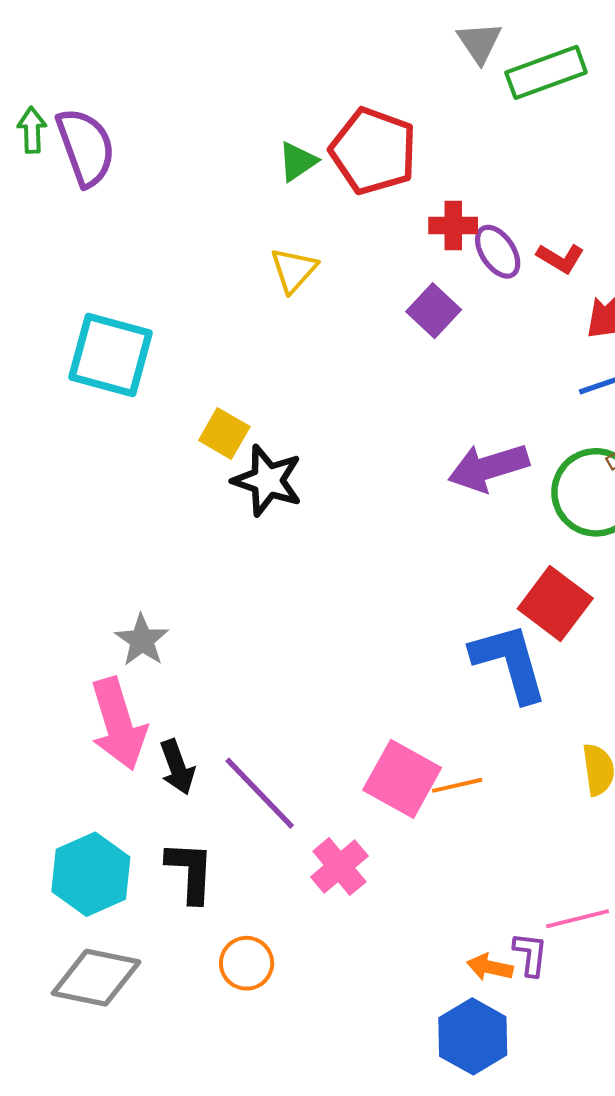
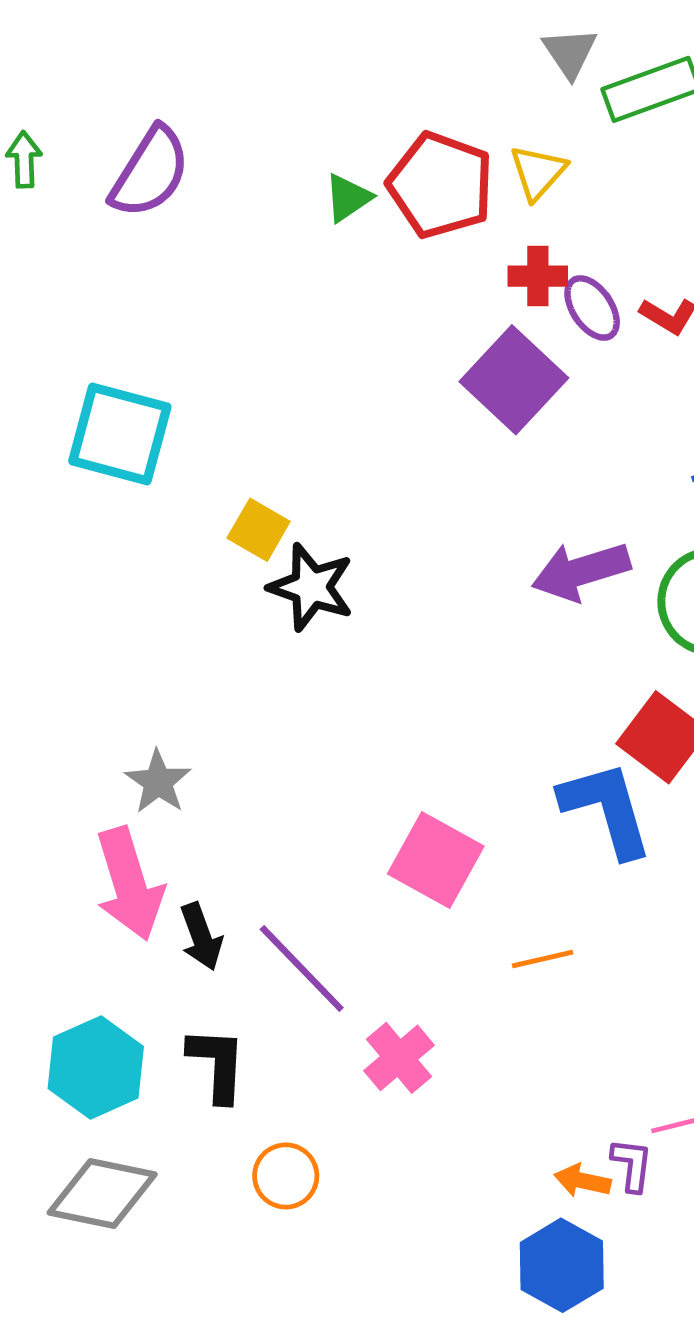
purple semicircle: (86, 147) -> (150, 172), moved, turned 52
yellow triangle: (294, 270) -> (538, 172), moved
purple square: (434, 311) -> (514, 380), size x1.6
pink square: (402, 779) -> (436, 860), moved

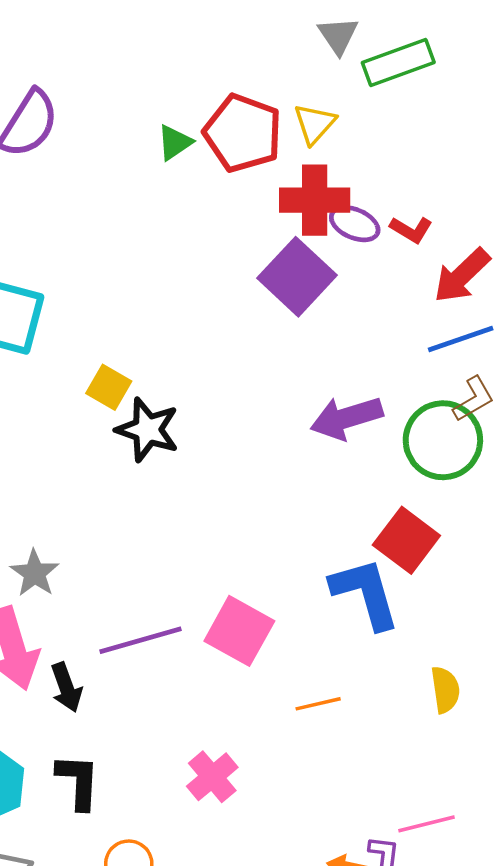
red cross: (538, 276) -> (315, 200), size x1.6
purple ellipse: (592, 308) -> (355, 224), turned -33
purple line: (302, 969) -> (140, 640), moved, turned -62

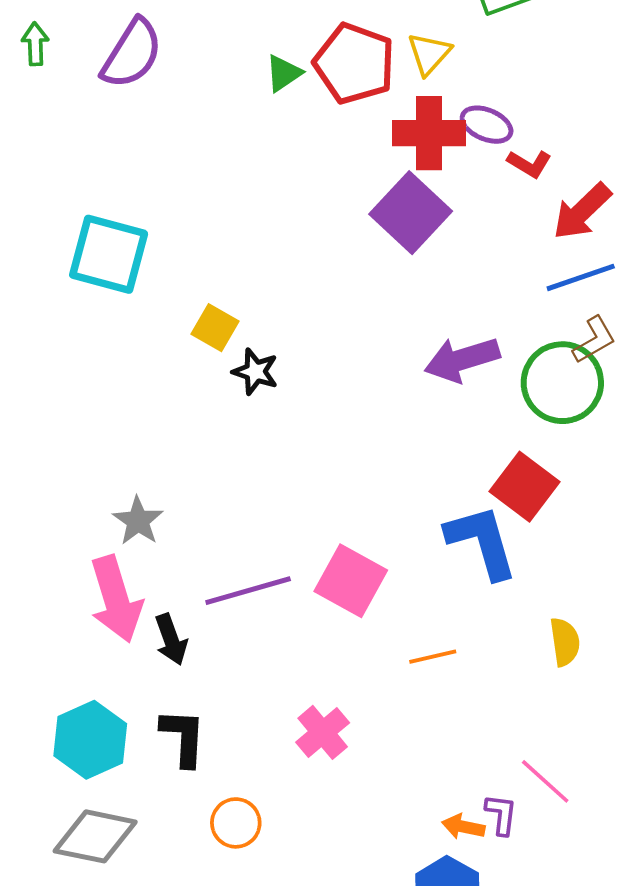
purple ellipse: (355, 224) -> (487, 125), moved
black star: (148, 430) -> (255, 372), size x0.7
pink line: (426, 824) -> (545, 781), turned 56

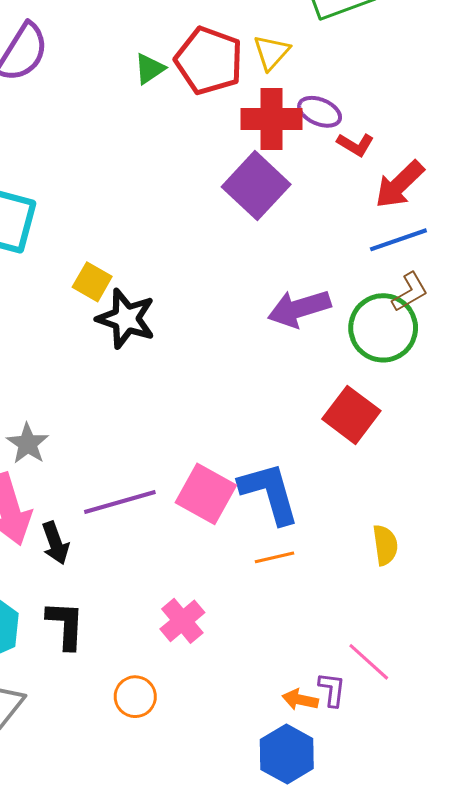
black star: (255, 372) -> (126, 319), size x1.5
blue L-shape: (482, 542) -> (269, 493), moved
orange circle: (236, 823) -> (135, 697), moved

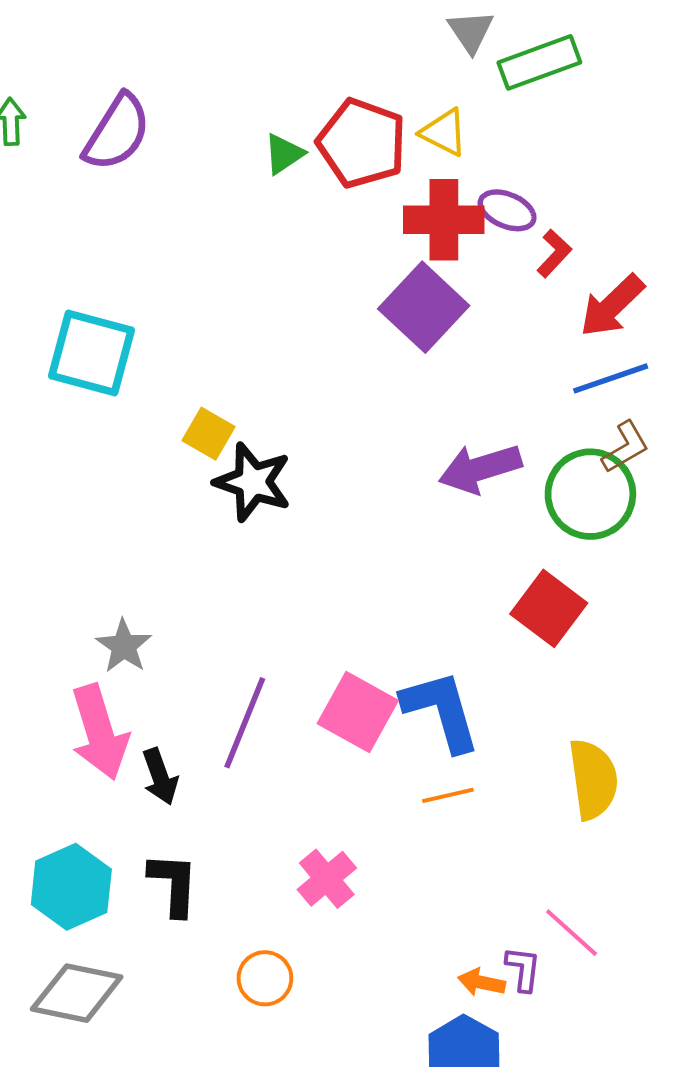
yellow triangle: (271, 52) -> (444, 132), turned -45
red L-shape: (355, 145) -> (554, 253), turned -78
purple line: (120, 502) -> (245, 723), turned -52
yellow semicircle: (385, 545) -> (593, 779), size x1.5

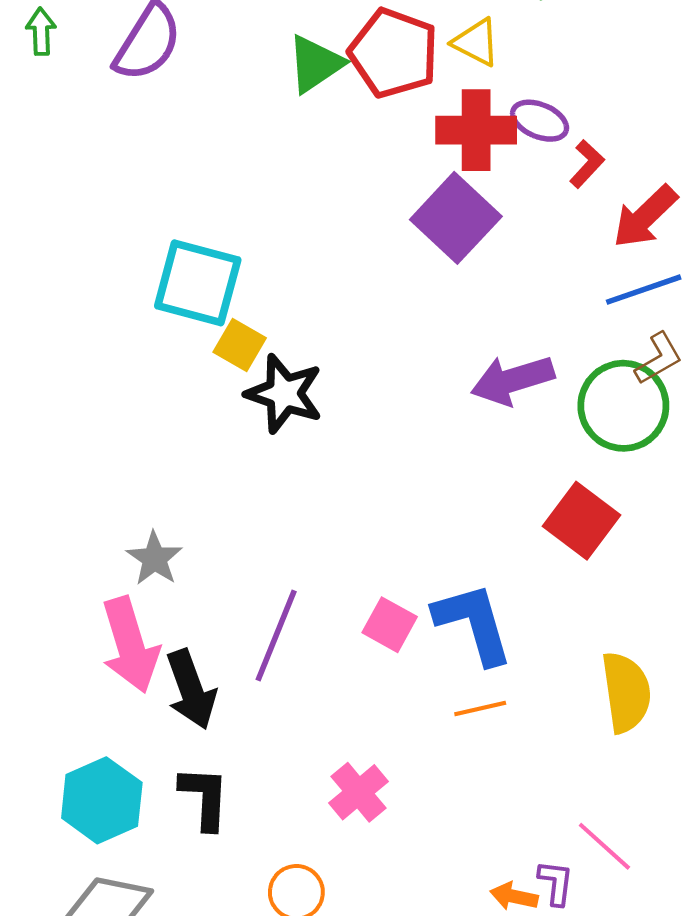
green triangle: (284, 154) -> (315, 64), size x1.4
cyan square: (91, 353) -> (198, 283), moved
pink square: (358, 712) -> (390, 625), size x0.7
black arrow: (160, 777) -> (191, 690), size x1.4

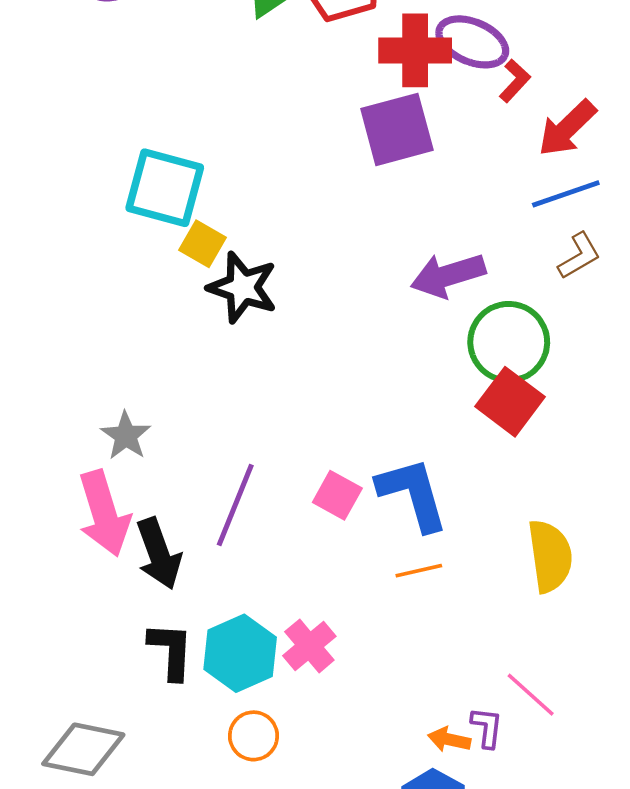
purple ellipse: (540, 121) -> (472, 42), size x1.4
purple square: (456, 218) -> (397, 129), turned 32
green circle: (623, 406) -> (509, 342), moved
cyan hexagon: (102, 800) -> (240, 653), moved

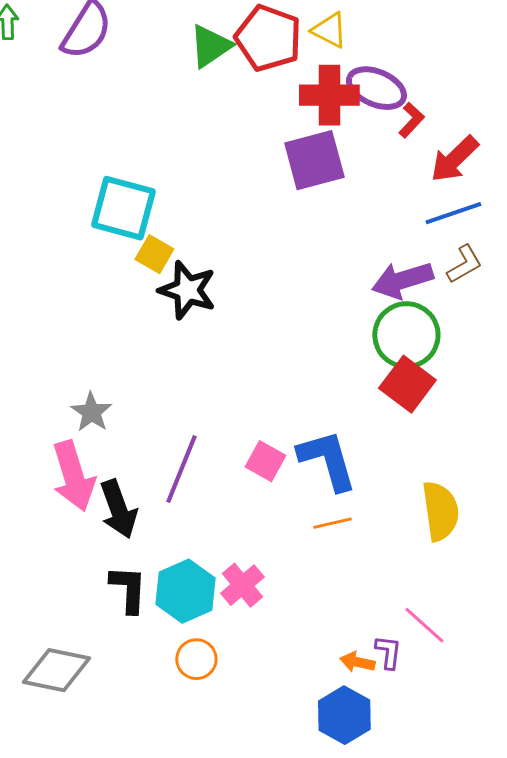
purple arrow: (448, 275) -> (402, 280), moved

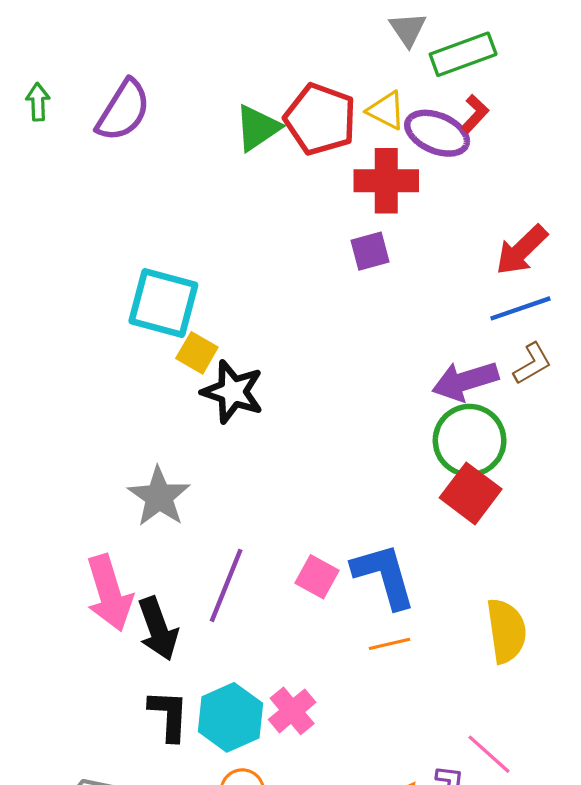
purple ellipse: (376, 88) -> (437, 133), moved
red L-shape: (411, 120) -> (475, 114), moved
purple square: (314, 160) -> (370, 251), size x0.6
gray star: (91, 412) -> (159, 497), moved, size x1.4

